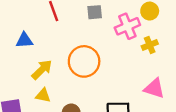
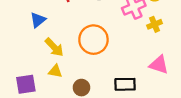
blue triangle: (24, 40) -> (38, 20), turned -35
yellow arrow: (42, 70) -> (54, 47), turned 90

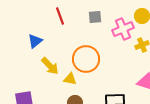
yellow triangle: (55, 71) -> (70, 79), moved

